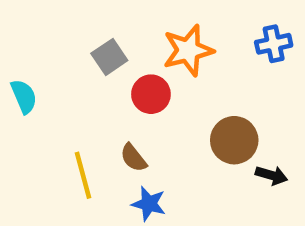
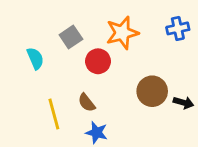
cyan semicircle: (24, 96) -> (35, 58), moved
black arrow: (271, 175) -> (184, 103), moved

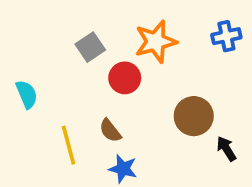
cyan semicircle: (35, 58) -> (27, 94), moved
black arrow: (184, 103) -> (226, 149), moved, turned -138

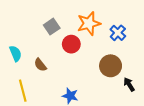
blue cross: (226, 36) -> (118, 33), moved, turned -35
brown semicircle: (110, 131) -> (40, 65), moved
yellow line: (68, 145) -> (23, 91), moved

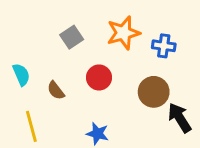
blue cross: (118, 33) -> (164, 46), turned -35
red circle: (71, 44) -> (99, 77), moved
black arrow: (129, 84) -> (180, 118), size x1.5

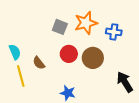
gray square: (72, 37) -> (60, 27), moved, turned -35
brown circle: (154, 92) -> (93, 58), moved
yellow line: (31, 126) -> (21, 76), moved

